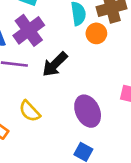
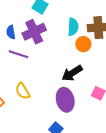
black arrow: (55, 64) -> (72, 73), moved

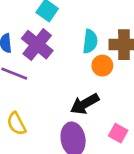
purple cross: (34, 32) -> (37, 45), turned -30

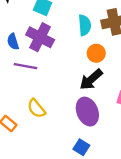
orange circle: (102, 66) -> (96, 53), moved

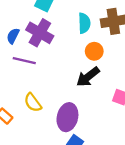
blue semicircle: (13, 42) -> (13, 36), turned 42
purple ellipse: (87, 112) -> (67, 117), moved, turned 32

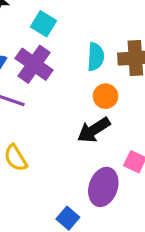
purple ellipse: (67, 117) -> (103, 187), moved

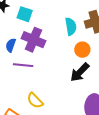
cyan square: (43, 24) -> (25, 14), moved

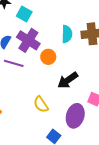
orange circle: (82, 50) -> (48, 57), moved
yellow semicircle: (35, 100) -> (41, 104), moved

